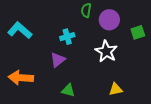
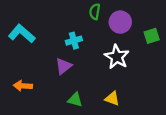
orange arrow: (21, 78) -> (23, 86), size x0.7
yellow triangle: (116, 89) -> (112, 99), moved, turned 32

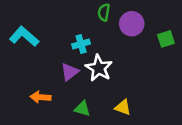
white star: (117, 57) -> (99, 68), moved
orange arrow: (23, 86) -> (41, 97), moved

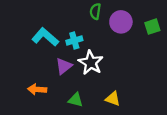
cyan L-shape: (24, 36) -> (45, 37), moved
green square: (166, 39) -> (152, 27), moved

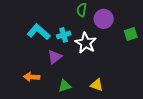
green square: (152, 27) -> (131, 34), moved
white star: (91, 63) -> (86, 43), moved
green triangle: (76, 100) -> (65, 86), turned -32

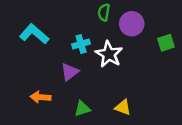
cyan L-shape: (39, 32) -> (34, 34), moved

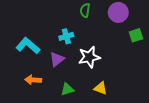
purple circle: (132, 24) -> (118, 12), moved
cyan L-shape: (34, 34) -> (28, 46), moved
white star: (109, 54) -> (89, 57), moved, turned 30

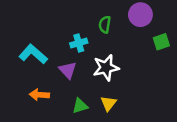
green semicircle: (85, 10) -> (105, 25), moved
purple triangle: (57, 59) -> (68, 70), turned -35
yellow triangle: (101, 88) -> (108, 103), moved, turned 48

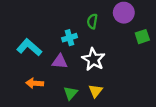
white star: (106, 68) -> (93, 59), turned -30
purple triangle: (68, 70) -> (60, 62), turned -42
green triangle: (80, 106) -> (71, 93), turned -32

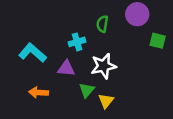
green square: (142, 37) -> (158, 41), turned 32
white star: (93, 59) -> (104, 66), turned 30
green triangle: (71, 93) -> (87, 90), moved

